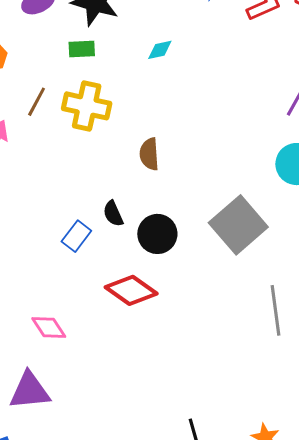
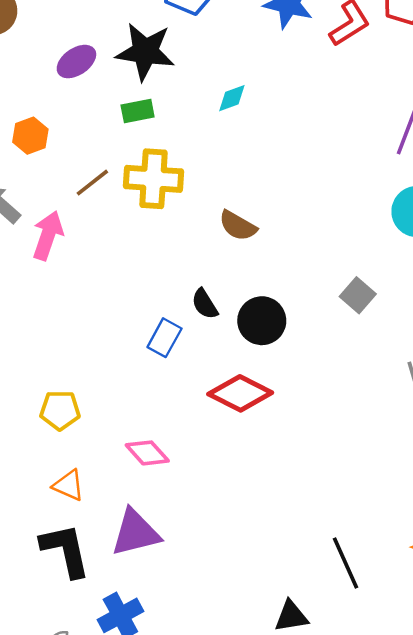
brown line: (37, 102) -> (92, 183), turned 32
brown semicircle: (149, 154) -> (238, 226), turned -48
gray square: (238, 225) -> (358, 295), size x0.5

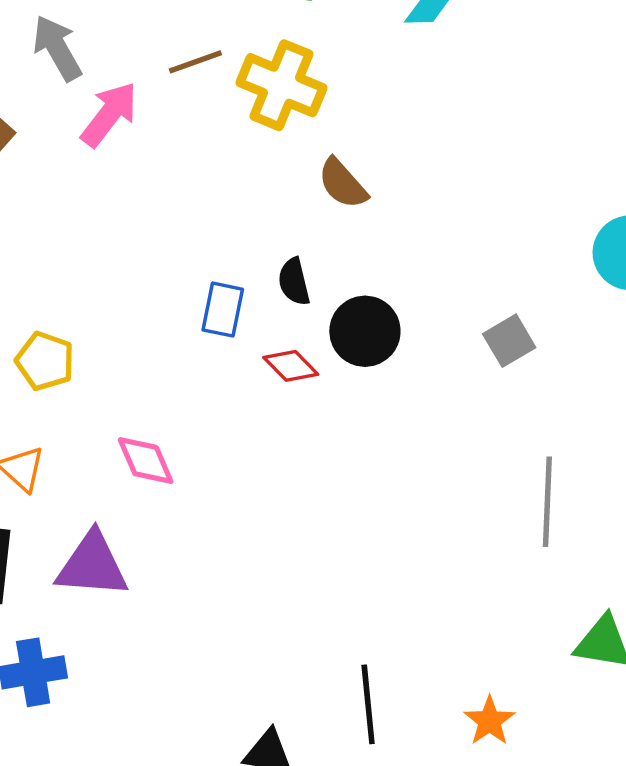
brown semicircle: (238, 226) -> (343, 184), moved
blue rectangle: (164, 338) -> (223, 310), turned -36
red diamond: (240, 393) -> (291, 366), moved, size x0.6

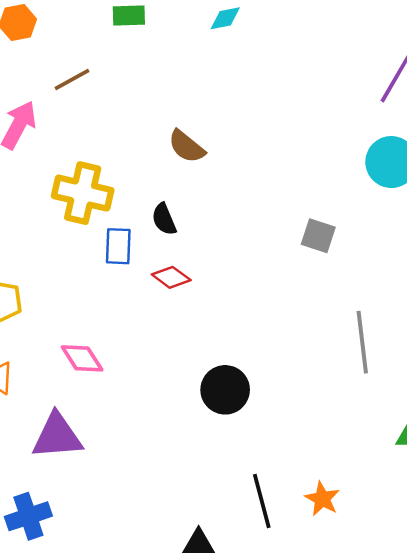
yellow cross: (281, 85) -> (83, 193), moved
black circle: (365, 331) -> (225, 390), moved
gray square: (509, 341) -> (318, 236), turned -32
orange star: (489, 721) -> (322, 499), moved

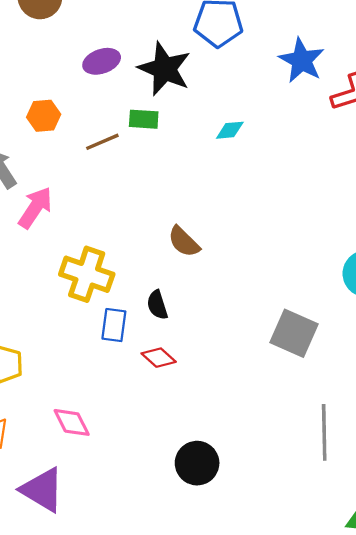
brown line: (72, 79) -> (102, 142), moved
gray square: (318, 236) -> (294, 333), size x1.5
purple triangle: (57, 436) -> (42, 490), turned 30

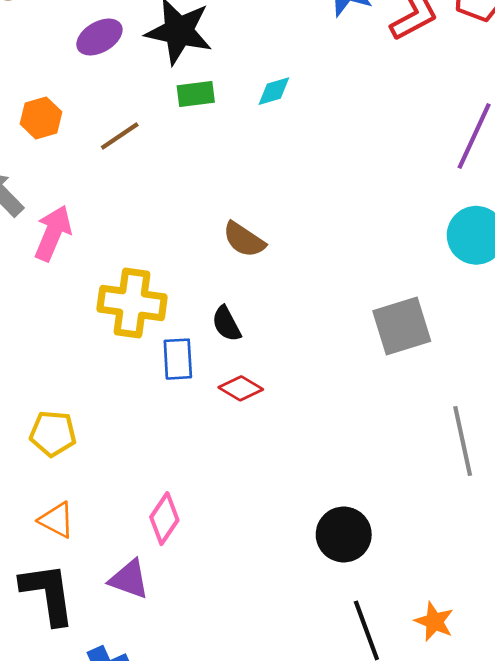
green rectangle: (144, 119) -> (196, 94), moved
gray square: (294, 333) -> (402, 326), turned -30
pink diamond: (72, 422) -> (164, 519), moved, turned 72
black circle: (197, 463) -> (344, 534), moved
purple triangle: (42, 490) -> (129, 579), size x0.7

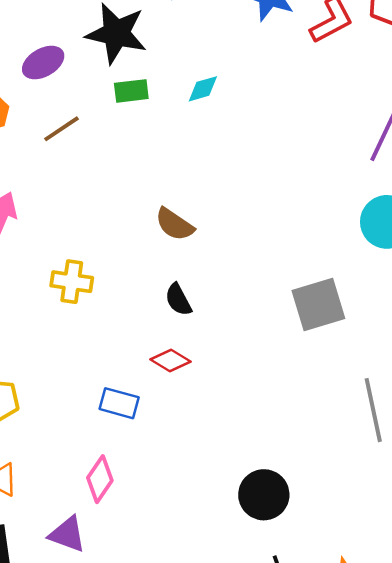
purple ellipse: (99, 37) -> (43, 63), moved
yellow cross: (132, 303) -> (72, 282), size x0.7
black semicircle: (226, 324) -> (178, 300), moved
blue rectangle: (178, 359) -> (119, 403), moved, turned -72

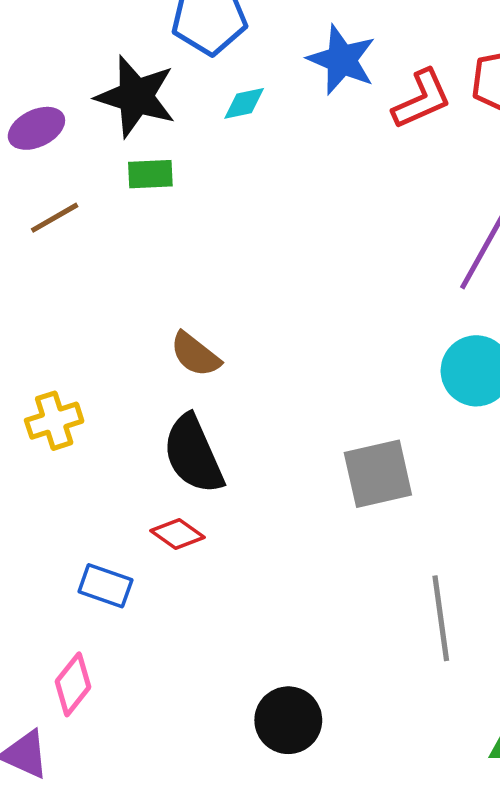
cyan diamond: (203, 89) -> (244, 103), moved
yellow cross: (72, 282) -> (54, 421), turned -30
black semicircle: (178, 300) -> (193, 454), size x1.8

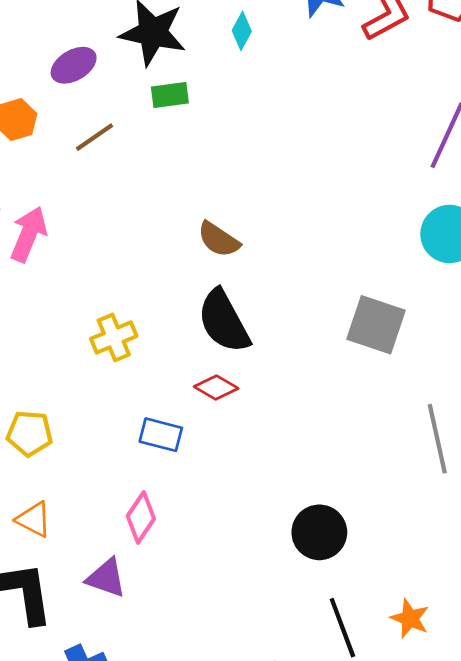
cyan diamond: (244, 103) -> (242, 31), turned -45
yellow cross: (54, 421) -> (114, 337), moved
gray square: (378, 474) -> (376, 325), turned 36

